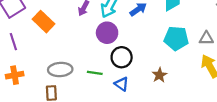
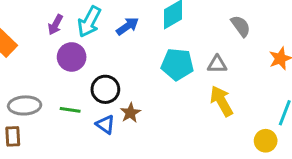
purple circle: (107, 33) -> (72, 57), moved
brown star: (159, 75) -> (130, 113), moved

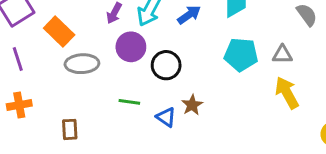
black circle: (105, 89) -> (166, 65), moved
gray ellipse: (25, 105) -> (82, 64), moved

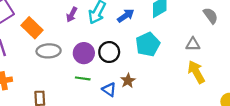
purple circle: (131, 47) -> (84, 53), moved
cyan pentagon: (241, 54) -> (148, 44), moved, turned -30

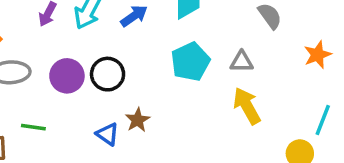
cyan pentagon: (148, 44) -> (190, 62), moved
green line: (83, 78) -> (33, 127), moved

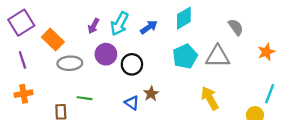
gray triangle: (242, 62) -> (218, 56), size x1.6
purple circle: (67, 76) -> (106, 54), moved
yellow arrow: (247, 106) -> (210, 98), moved

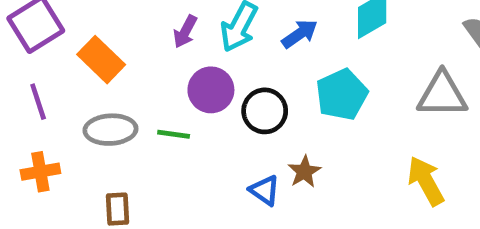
cyan pentagon: (185, 56) -> (342, 95), moved
gray ellipse: (70, 63) -> (110, 130), moved
green line: (84, 98) -> (174, 134), moved

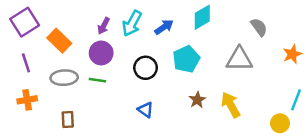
purple circle: (211, 90) -> (101, 53), moved
brown star: (304, 172) -> (197, 100), moved

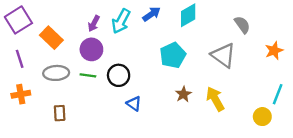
blue arrow: (164, 27) -> (152, 14), moved
gray triangle: (239, 59) -> (223, 55), turned 36
black circle: (146, 68) -> (119, 75), moved

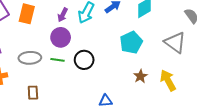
orange rectangle: (51, 38) -> (27, 14), moved, turned 60
blue triangle: (134, 104) -> (106, 101), moved, turned -40

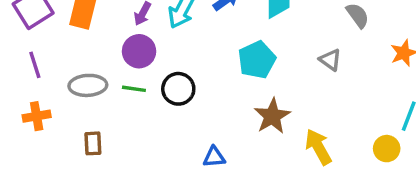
gray triangle: (175, 42) -> (330, 60), size x0.6
brown star: (140, 76) -> (272, 116), size x1.5
yellow arrow: (168, 80) -> (318, 147), moved

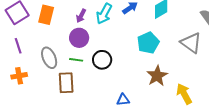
gray triangle: (330, 60) -> (191, 43), size x1.6
gray ellipse: (88, 85) -> (49, 58), turned 70
brown rectangle: (93, 143) -> (66, 83), moved, size x1.5

